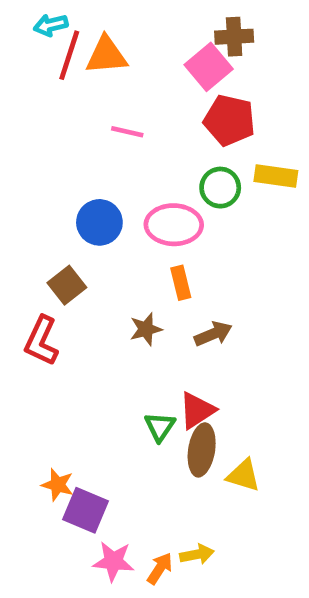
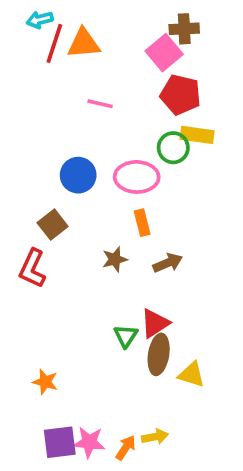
yellow rectangle: (276, 176) -> (197, 135), moved
purple square: (86, 510) -> (60, 442), moved, turned -30

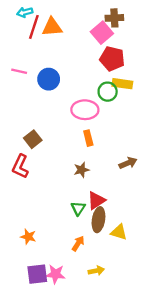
pink line: (100, 104) -> (19, 71), moved
blue circle: (78, 175) -> (49, 79), moved
brown star: (115, 259) -> (81, 170), moved
brown arrow: (168, 263) -> (128, 163), moved
orange arrow: (126, 448) -> (78, 243), moved

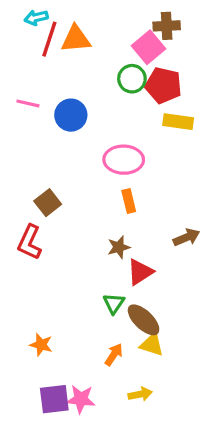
green circle: (108, 92) -> (132, 79), moved
red triangle: (96, 200) -> (140, 272), moved
brown ellipse: (98, 220) -> (144, 320), turned -55
yellow triangle: (119, 232) -> (152, 345), moved

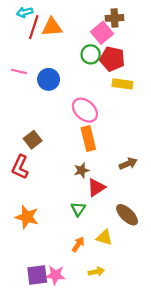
pink ellipse: (124, 160) -> (85, 110), turned 40
orange rectangle: (129, 201) -> (88, 139), size x1.5
brown ellipse: (144, 320) -> (127, 215), moved
orange star: (41, 345) -> (27, 217), moved, size x1.5

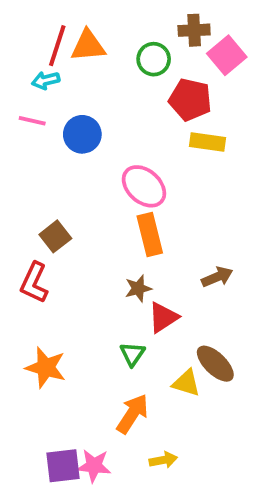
cyan arrow: (25, 12) -> (46, 80), moved
pink square: (102, 33) -> (227, 55), moved
green circle: (91, 54) -> (154, 59), moved
yellow triangle: (104, 237) -> (186, 383), moved
orange arrow: (78, 244) -> (132, 414), size x1.5

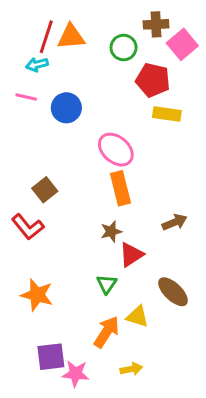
red L-shape: (34, 283) -> (28, 227), turned -64
yellow triangle: (186, 383) -> (137, 316), moved
purple square: (63, 466) -> (51, 357), moved

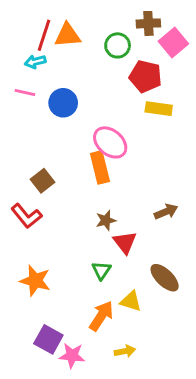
orange rectangle: (120, 188) -> (100, 167), moved
red triangle: (131, 255) -> (125, 242), turned -35
purple square: (51, 357) -> (48, 339), turned 36

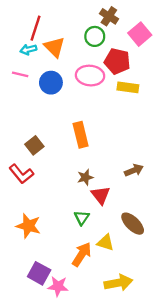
brown cross: (148, 23) -> (109, 16), moved, turned 36
orange triangle: (68, 35) -> (54, 47), moved, turned 50
pink ellipse: (110, 142) -> (90, 76), moved, turned -36
yellow arrow: (125, 351) -> (118, 283), moved, size x1.6

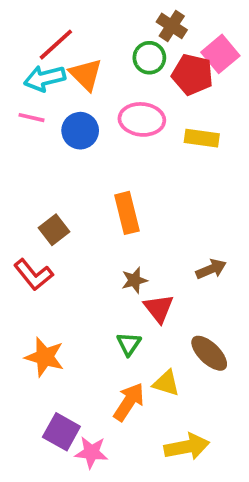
red line: (36, 28) -> (56, 45), turned 30
cyan arrow: (28, 49) -> (45, 78), size x1.5
red pentagon: (117, 61) -> (192, 75), moved

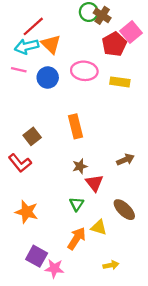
green circle: (149, 58) -> (89, 12), moved
red pentagon: (192, 75) -> (114, 44), turned 30
yellow arrow: (187, 447) -> (111, 265), size x0.6

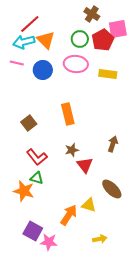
green circle: (89, 12) -> (80, 39), moved
pink square: (131, 32) -> (118, 29), turned 30
brown arrow: (125, 160) -> (113, 144), turned -49
red L-shape: (20, 163) -> (37, 157), moved
green triangle: (77, 204) -> (37, 178), moved, turned -48

